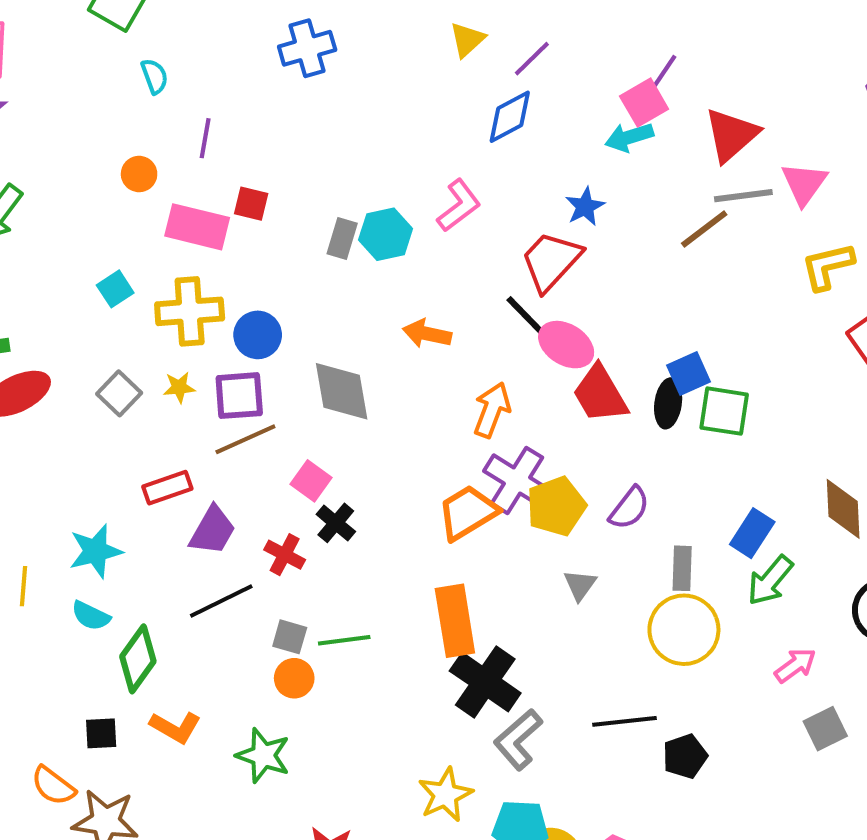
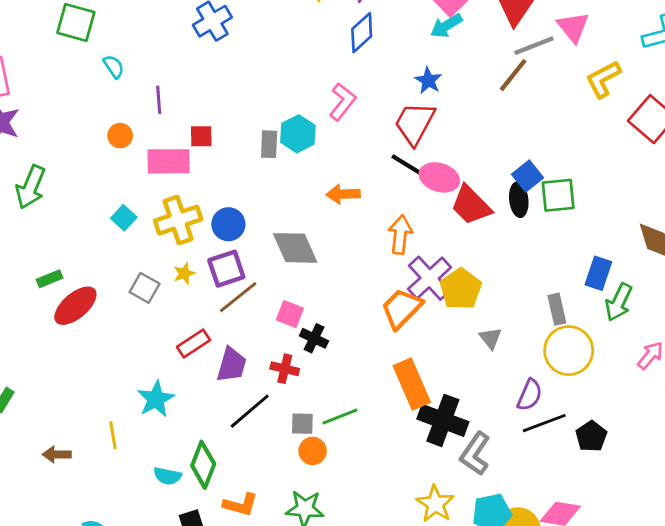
purple cross: (517, 480) -> (430, 278), turned 30
purple semicircle: (629, 508) -> (530, 395), moved
cyan semicircle: (91, 616) -> (167, 476), moved

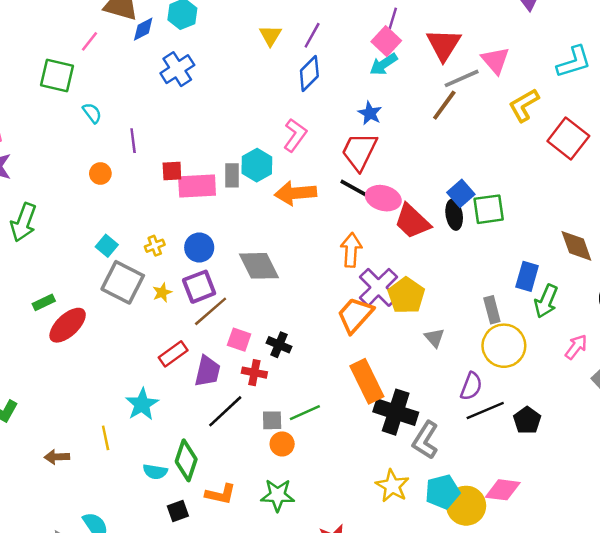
pink rectangle: (169, 161) -> (197, 186), moved
orange arrow: (343, 194) -> (295, 193), moved, size x1.4
yellow cross: (178, 220) -> (155, 246), size x0.5
gray square: (145, 288) -> (123, 282), moved, size x1.6
pink square: (290, 314) -> (239, 340), moved

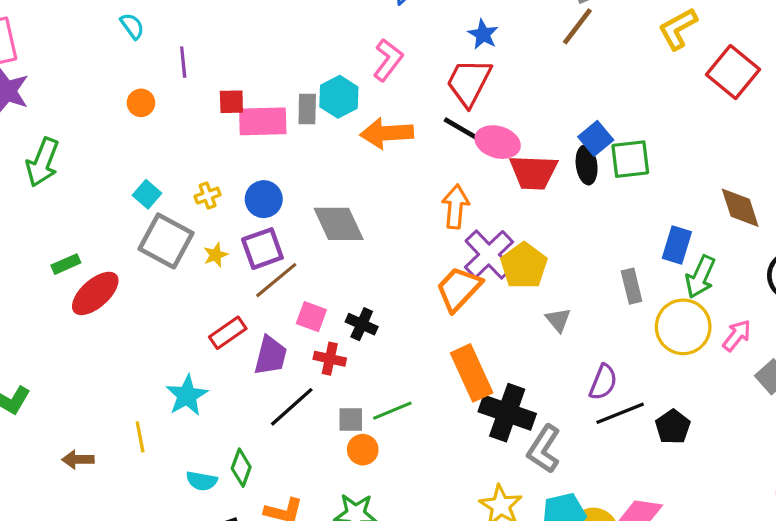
red trapezoid: (412, 221) -> (533, 172), turned -42
yellow circle: (504, 346) -> (683, 327), moved
green diamond: (186, 460) -> (241, 468), size x0.7

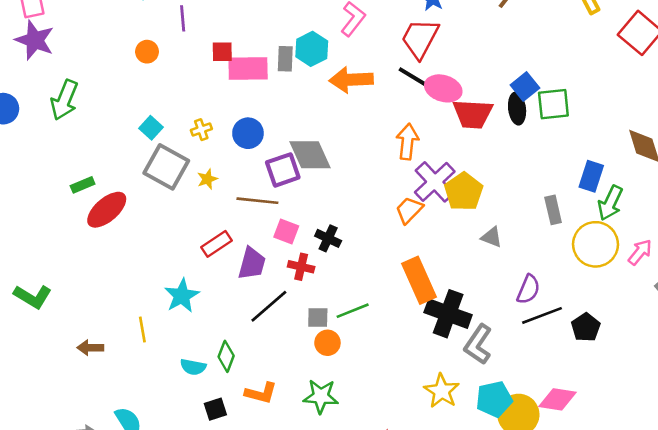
purple square: (262, 249) -> (283, 170), moved
brown line: (276, 280) -> (257, 201), turned 45
orange trapezoid: (459, 289) -> (409, 210), size x0.7
gray triangle: (558, 320) -> (492, 237), turned -30

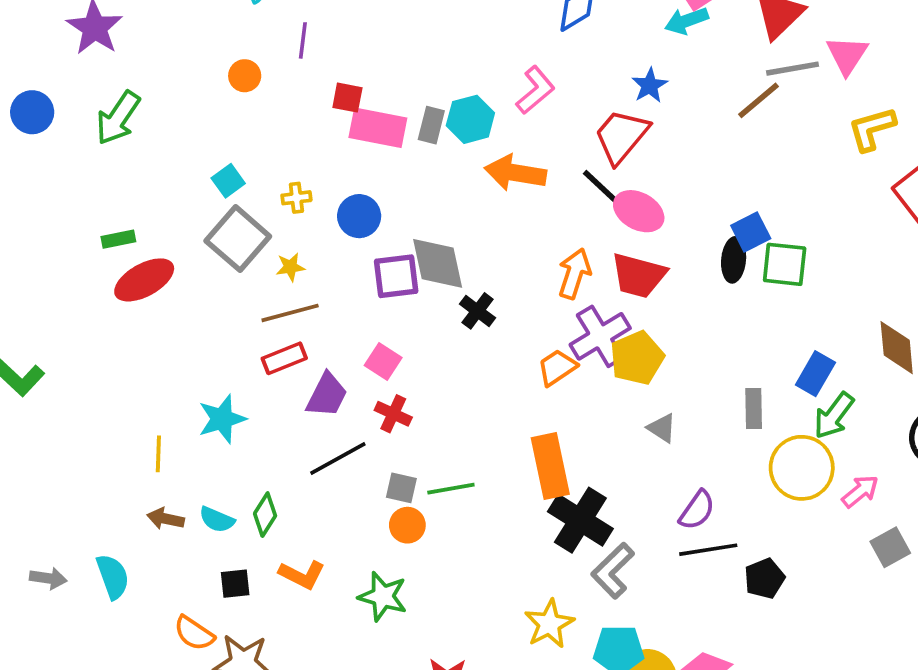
red trapezoid: (473, 114) -> (639, 275), moved
brown line: (257, 201) -> (290, 313), moved, turned -33
black cross: (328, 238) -> (478, 311), moved
brown arrow: (90, 348) -> (166, 519), moved

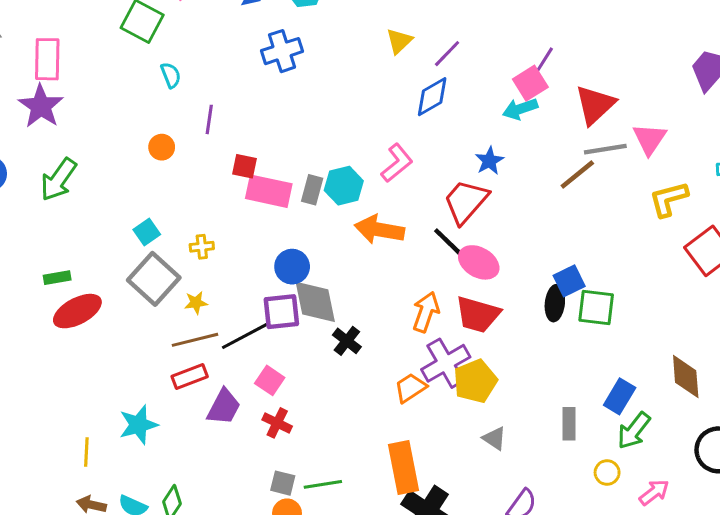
blue circle: (359, 216) -> (292, 267), moved
black line: (338, 458) -> (245, 336), moved
yellow circle: (802, 468) -> (607, 472), size x0.5

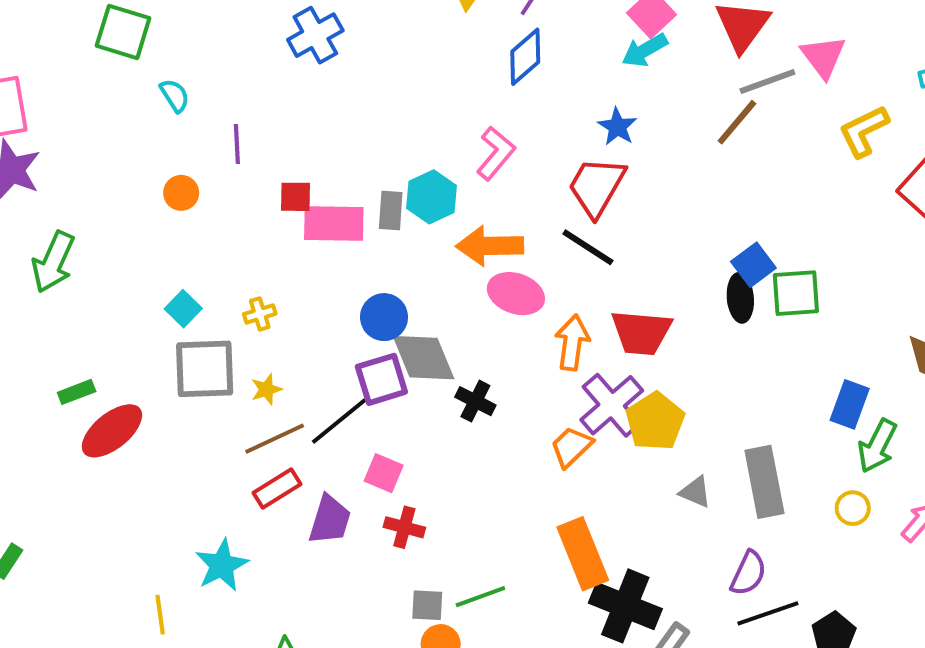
pink ellipse: (479, 262) -> (516, 294), moved
gray square: (154, 279) -> (205, 369), turned -33
gray rectangle: (569, 424) -> (764, 482), moved, size x1.6

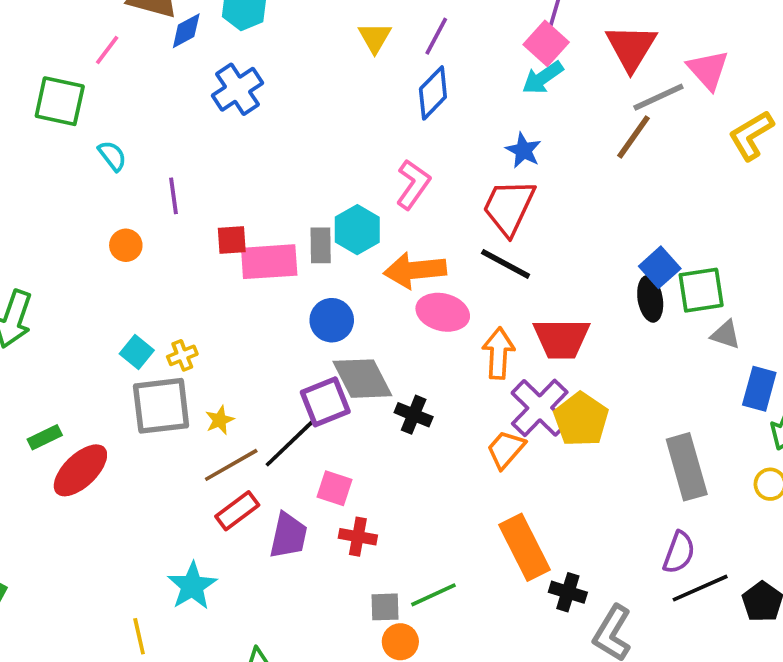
yellow cross: (260, 314) -> (182, 355), moved
blue circle: (384, 317) -> (332, 320), moved
gray triangle: (695, 492) -> (726, 335), moved
black cross: (625, 606) -> (568, 592), size x0.6

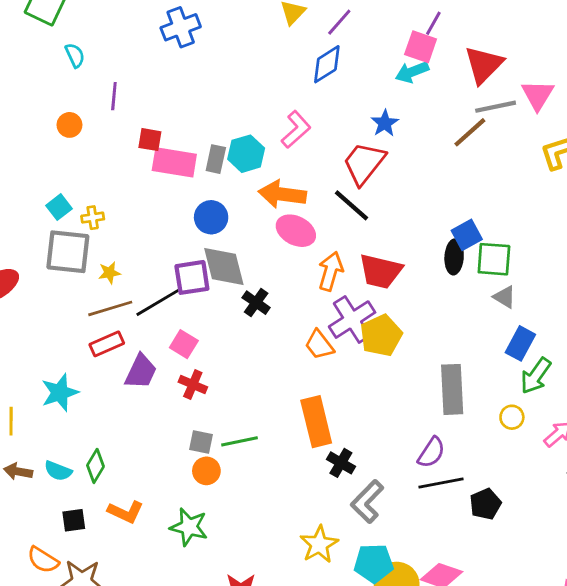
pink square: (546, 43) -> (421, 47), turned -36
orange trapezoid: (506, 449) -> (319, 345), turned -92

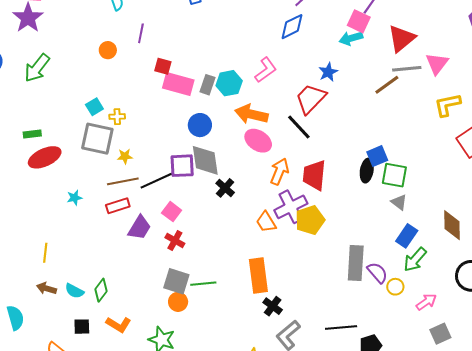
red trapezoid: (381, 271) -> (314, 175), turned 76
cyan star: (60, 393) -> (75, 198), moved, size x0.6
gray square: (201, 442) -> (176, 281), size x1.5
purple semicircle: (431, 452) -> (377, 273), moved, turned -80

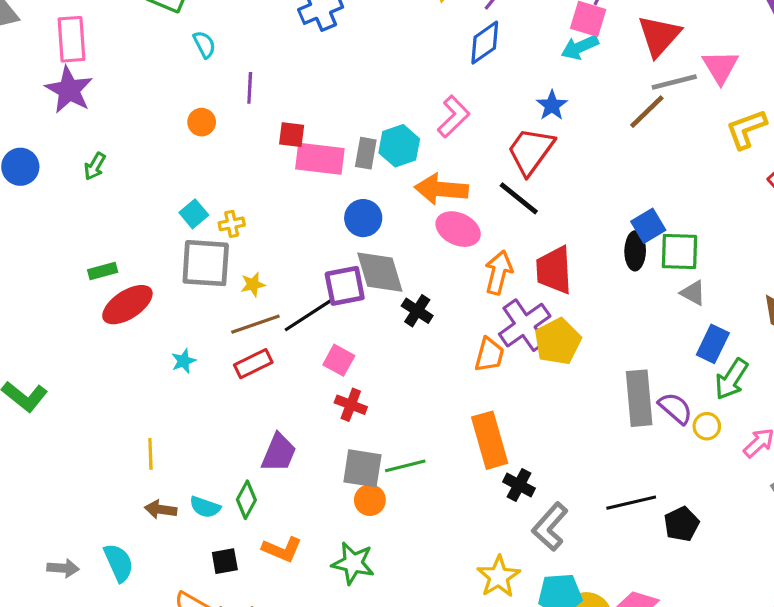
green arrow: (37, 68) -> (95, 166), size x0.6
orange trapezoid: (266, 222) -> (489, 355), turned -125
purple trapezoid: (140, 228) -> (279, 453), moved

